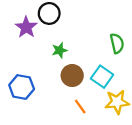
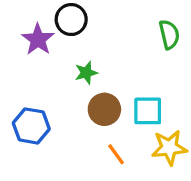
green semicircle: (117, 43) -> (169, 35), moved
cyan square: (102, 77) -> (148, 111), turned -35

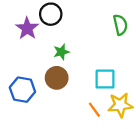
brown circle: (104, 109) -> (57, 78), moved
orange line: (116, 154) -> (94, 110), moved

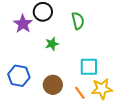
green semicircle: (120, 25) -> (78, 21), moved
brown circle: (57, 78) -> (53, 85), moved

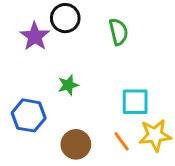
green star: (52, 44) -> (68, 85), moved
brown circle: (53, 85) -> (76, 144), moved

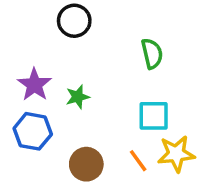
green semicircle: (118, 32) -> (152, 54), moved
purple star: (35, 36) -> (34, 85), moved

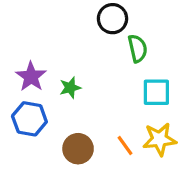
black circle: (74, 21) -> (112, 19), moved
cyan square: (154, 116) -> (156, 92), moved

